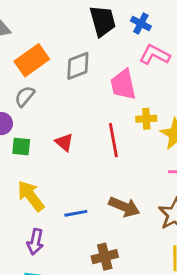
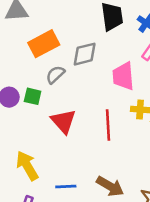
gray semicircle: (25, 96) -> (55, 75), moved
red triangle: (64, 142) -> (63, 121), size x1.5
green square: (21, 146) -> (33, 96), moved

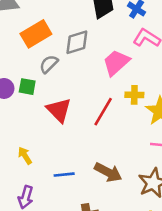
pink trapezoid: (123, 76) -> (116, 63), turned 56
red line: (108, 125) -> (103, 112), turned 36
yellow arrow: (27, 166) -> (25, 156), size x0.6

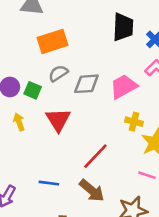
gray diamond: (77, 42) -> (86, 84), moved
red line: (103, 112) -> (95, 156), moved
yellow arrow: (25, 156) -> (19, 122), moved

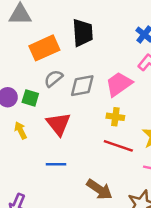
black trapezoid: (123, 27) -> (83, 33), moved
yellow cross: (134, 122) -> (115, 117), moved
red line: (95, 156) -> (118, 146), moved, turned 72
blue line: (49, 183) -> (56, 164), moved

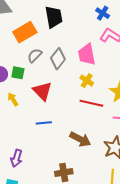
pink trapezoid: (119, 84) -> (87, 54), turned -60
gray diamond: (82, 86) -> (58, 59), turned -35
yellow cross: (115, 117) -> (87, 81), turned 32

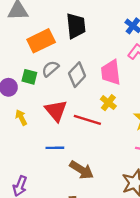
green square: (18, 73) -> (29, 77), moved
red line: (91, 103) -> (87, 120), moved
brown arrow: (80, 139) -> (82, 170), moved

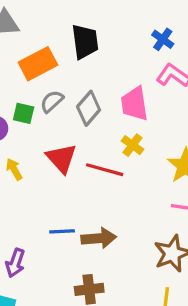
blue line: (55, 148) -> (62, 231), moved
brown arrow: (82, 170) -> (99, 238), turned -35

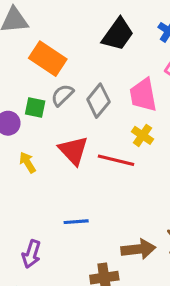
black trapezoid: (85, 42) -> (118, 34), moved, turned 45
orange rectangle: (38, 64) -> (48, 59), turned 63
brown arrow: (99, 238) -> (138, 249), moved

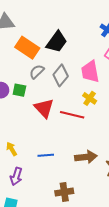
black trapezoid: (118, 34) -> (57, 42), moved
green square: (35, 108) -> (19, 90), moved
yellow arrow: (27, 162) -> (12, 149), moved
brown arrow: (138, 249) -> (86, 157), moved

